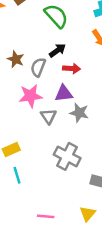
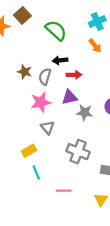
black arrow: (57, 50) -> (60, 60), turned -144
gray triangle: (48, 116) -> (47, 127), moved
pink line: (46, 216) -> (64, 191), moved

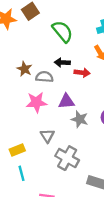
red arrow: (74, 75) -> (82, 73), moved
gray semicircle: (45, 77) -> (44, 77), turned 70
gray triangle: (47, 127) -> (47, 136), moved

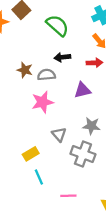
red arrow: (82, 73) -> (95, 63), moved
purple triangle: (66, 101) -> (82, 90), moved
gray star: (80, 119) -> (91, 126), moved

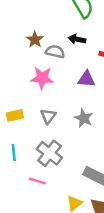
yellow rectangle: (31, 154) -> (15, 115), moved
gray cross: (83, 154) -> (49, 153), moved

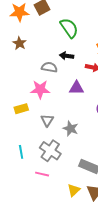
brown star: (35, 40) -> (19, 43), moved
yellow rectangle: (15, 115) -> (21, 109), moved
gray star: (84, 118) -> (71, 129), moved

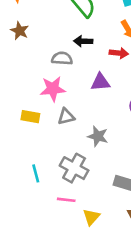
yellow rectangle: (21, 109) -> (30, 117), turned 32
gray triangle: (47, 120) -> (66, 117), moved, turned 48
yellow triangle: (74, 190) -> (91, 217), moved

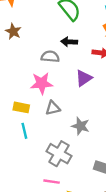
purple triangle: (100, 82) -> (84, 78), turned -30
cyan line: (36, 173) -> (24, 131), moved

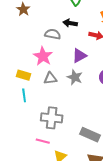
pink star: (42, 83) -> (43, 56), turned 30
gray star: (80, 126) -> (75, 77), moved
gray cross: (59, 154) -> (52, 118), turned -30

